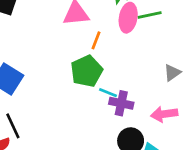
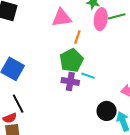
purple cross: (121, 103) -> (70, 81), moved

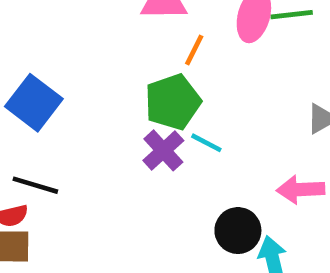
purple cross: (70, 81) -> (163, 150), turned 30
black line: (18, 104) -> (35, 185), turned -54

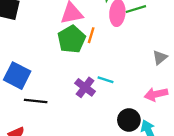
green pentagon: (173, 102) -> (72, 39), moved
black line: (35, 185) -> (36, 101), moved

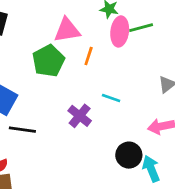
green pentagon: (72, 39) -> (48, 61), moved
cyan line: (105, 80) -> (111, 98), moved

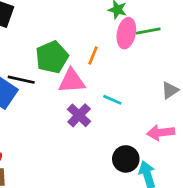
pink triangle: (67, 30) -> (72, 81), moved
black line: (22, 130) -> (21, 80), moved

